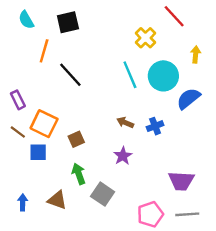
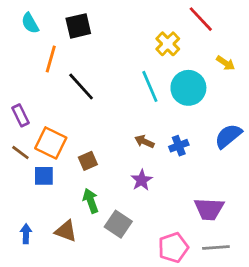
yellow arrow: (196, 54) -> (226, 63), turned 119
blue semicircle: (188, 99) -> (228, 136), moved

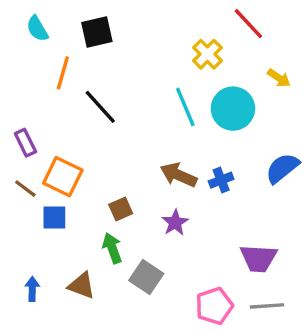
brown arrow: (144, 142) -> (179, 175), size x1.5
brown square: (88, 161) -> (121, 209), moved

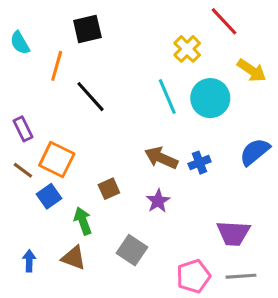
cyan semicircle: (37, 29) -> (20, 43), moved
yellow arrow: (279, 78) -> (252, 70), size x1.4
blue square: (54, 217) -> (49, 196), turned -35
green arrow: (112, 248) -> (83, 221), moved

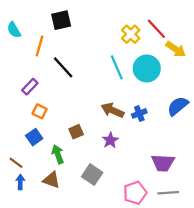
red line: (224, 21) -> (156, 29), moved
purple rectangle: (23, 129) -> (30, 87), moved, turned 70
orange square: (57, 160) -> (40, 111), size x0.6
brown line: (23, 170) -> (16, 163), moved

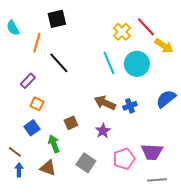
pink pentagon: (135, 193) -> (124, 159), moved

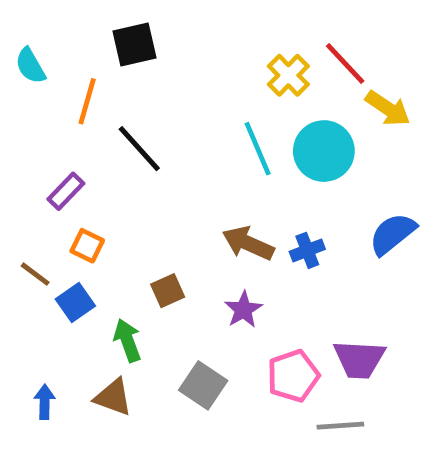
brown line: (15, 152) -> (35, 274), moved
gray line: (157, 180) -> (340, 426), moved

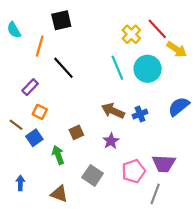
brown triangle: (113, 397) -> (59, 194), moved
gray line: (340, 426) -> (155, 194), turned -66

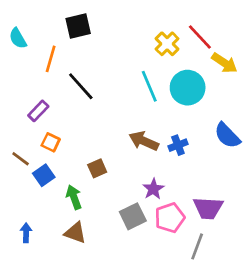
blue semicircle: (179, 106) -> (227, 136), turned -95
purple star: (111, 141) -> (153, 189), moved
gray square: (93, 175) -> (133, 216), moved, turned 30
brown triangle: (59, 194) -> (75, 233), moved

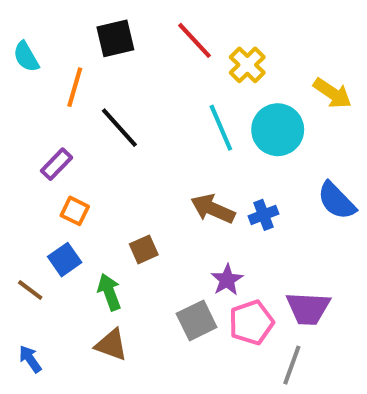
red line: (200, 37) -> (194, 40), moved
brown line: (21, 159) -> (30, 290), moved
blue arrow: (26, 233) -> (30, 359), moved, turned -36

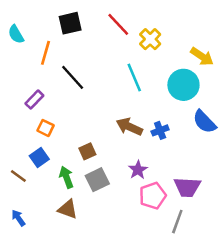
cyan circle: (278, 130) -> (183, 85), moved
gray square: (197, 320) -> (97, 180), moved

